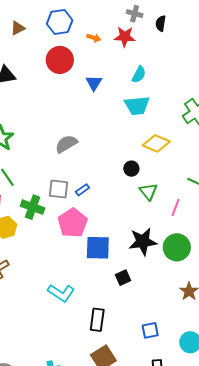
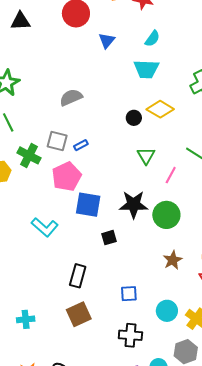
black circle: (131, 169) -> (134, 118), moved
cyan L-shape: (61, 293) -> (45, 227), moved

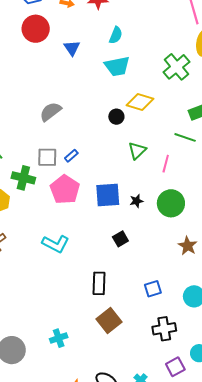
green triangle: (146, 156) -> (137, 151), turned 30
blue square: (88, 205) -> (108, 195), moved
black star: (134, 205) -> (136, 201), size x0.5

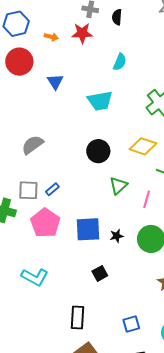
cyan semicircle: (116, 35) -> (120, 62), moved
yellow diamond: (140, 102) -> (143, 146), moved
black circle: (116, 117) -> (98, 151), size x1.5

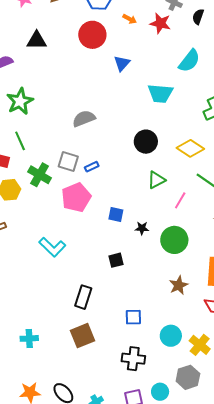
cyan semicircle: (120, 62) -> (189, 61), size x1.4
blue square: (88, 229) -> (116, 214), size x0.6

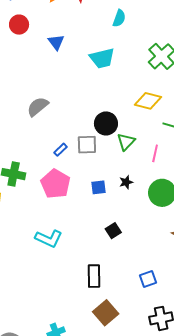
red circle: (92, 35) -> (19, 25), size x0.7
cyan semicircle: (189, 61) -> (119, 18), size x0.7
black circle: (146, 142) -> (106, 123), moved
gray square: (68, 162) -> (87, 145), moved
black star: (142, 228) -> (126, 182), moved

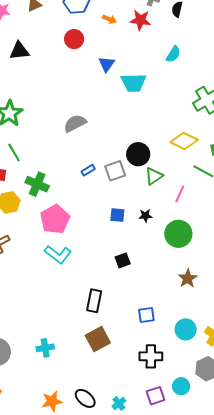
cyan trapezoid: (102, 58) -> (134, 83), moved
gray square: (87, 145) -> (115, 171), turned -30
pink pentagon: (56, 184) -> (55, 219), moved

